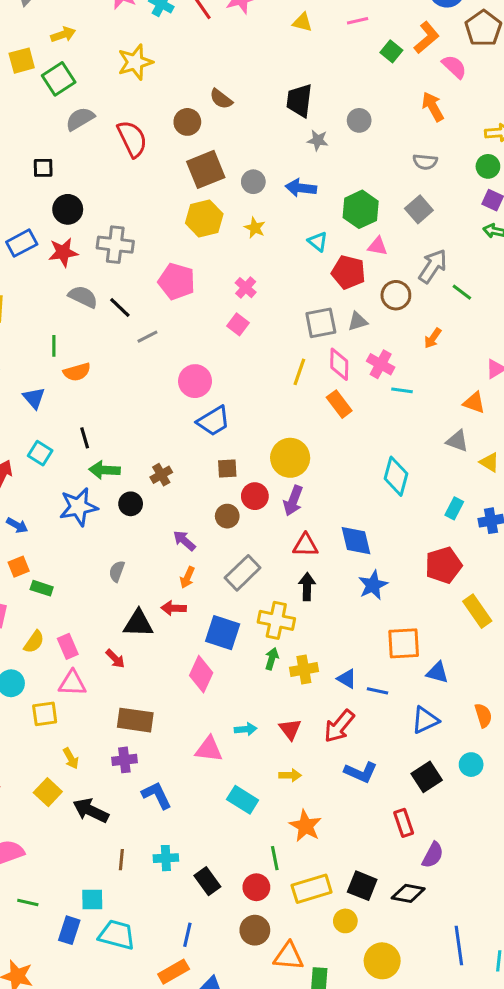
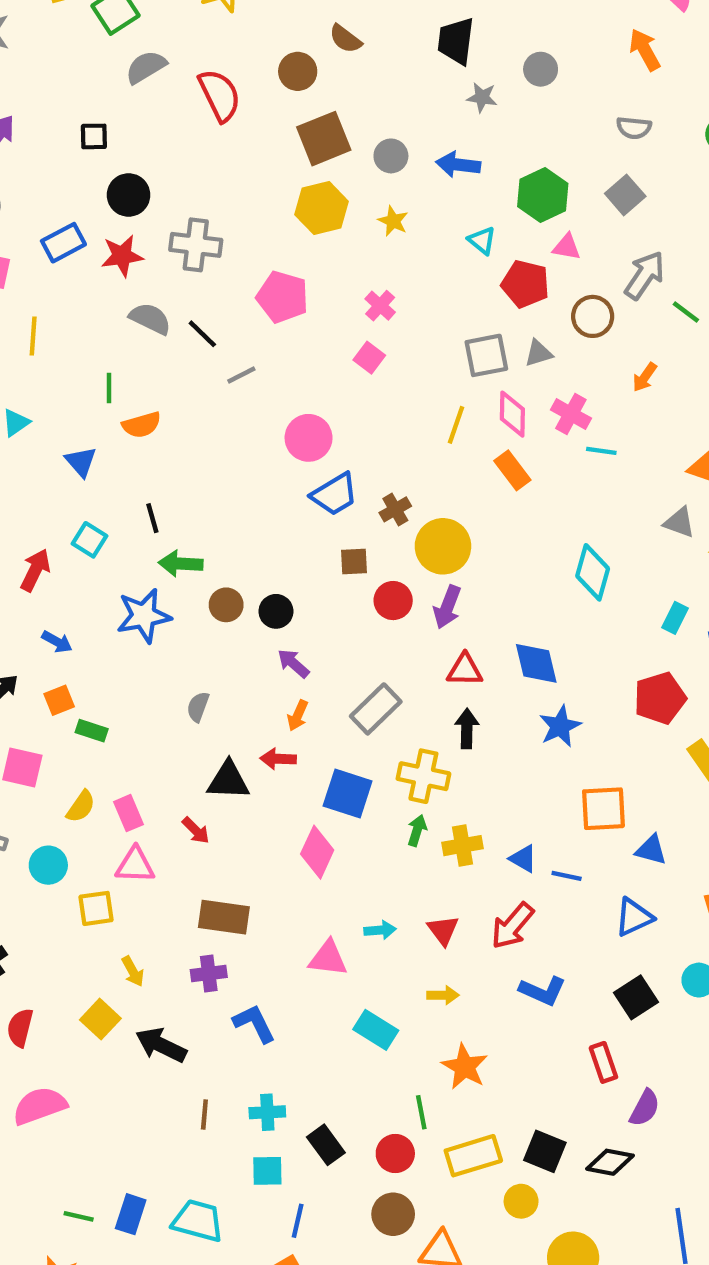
brown cross: (161, 475) -> (395, 509), moved
black circle: (131, 504) -> (276, 611), moved
brown circle: (227, 516) -> (226, 605), moved
cyan square: (92, 900) -> (267, 1171), moved
green line: (28, 903) -> (79, 1216), moved

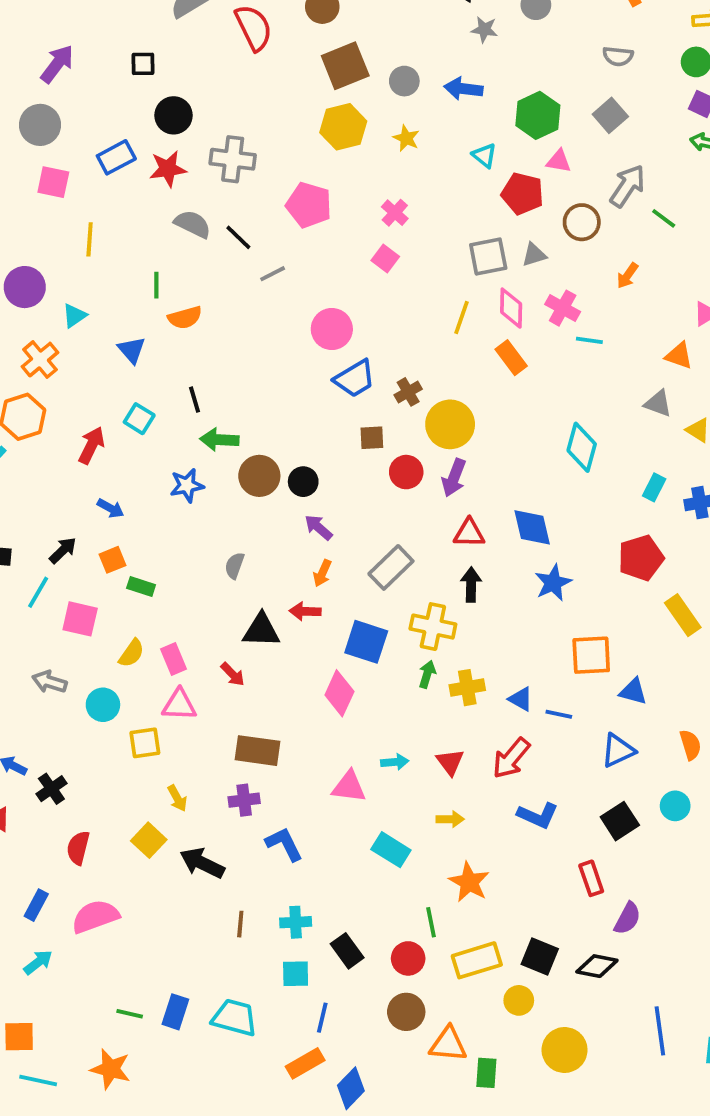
brown circle: (226, 605) -> (259, 476), size x1.4
blue star: (144, 616) -> (187, 485), size x0.7

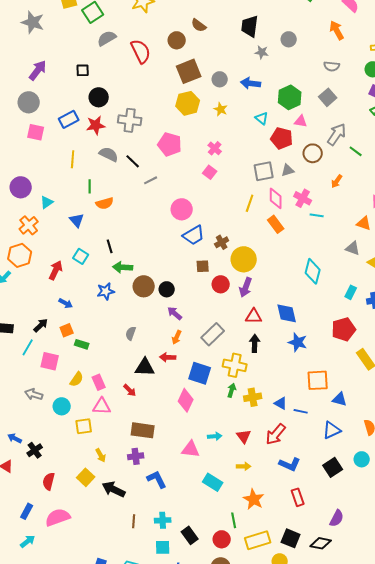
yellow line: (90, 239) -> (73, 159), moved
blue star: (553, 583) -> (298, 342), turned -30
red rectangle: (591, 878) -> (298, 497), moved

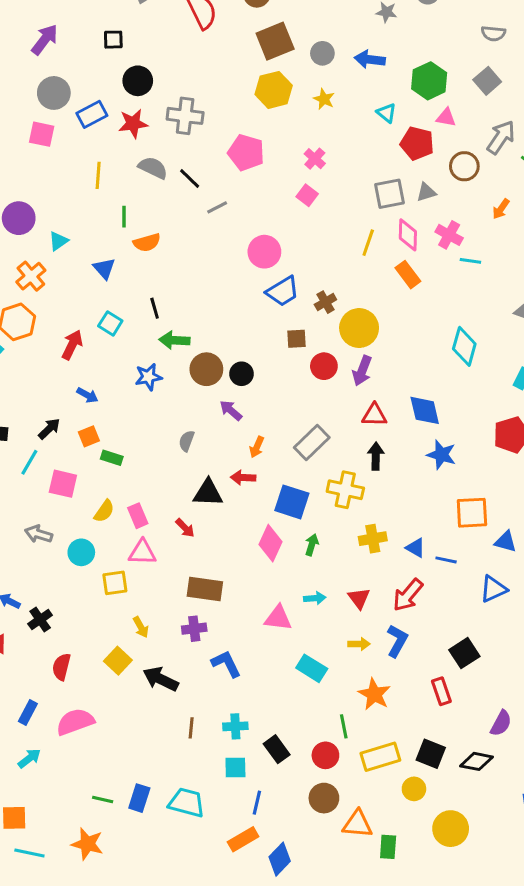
gray circle: (29, 102) -> (54, 93), moved
purple arrow: (175, 313) -> (231, 410), moved
green arrow: (232, 390) -> (312, 545), moved
blue L-shape: (290, 464) -> (397, 641), moved, turned -85
black square: (333, 467) -> (464, 653), moved

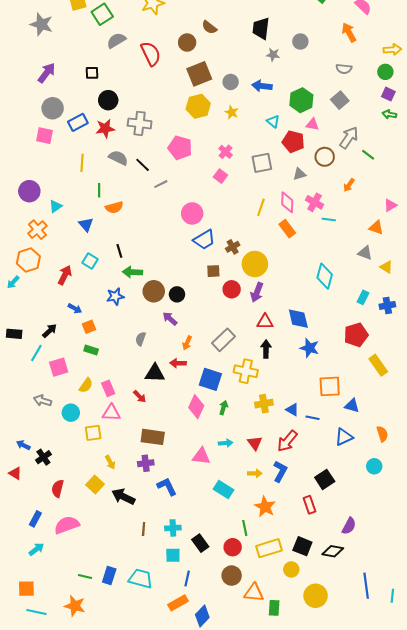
gray square: (390, 194) -> (262, 163), moved
orange square: (89, 436) -> (89, 327), moved
pink square: (63, 484) -> (59, 367), turned -30

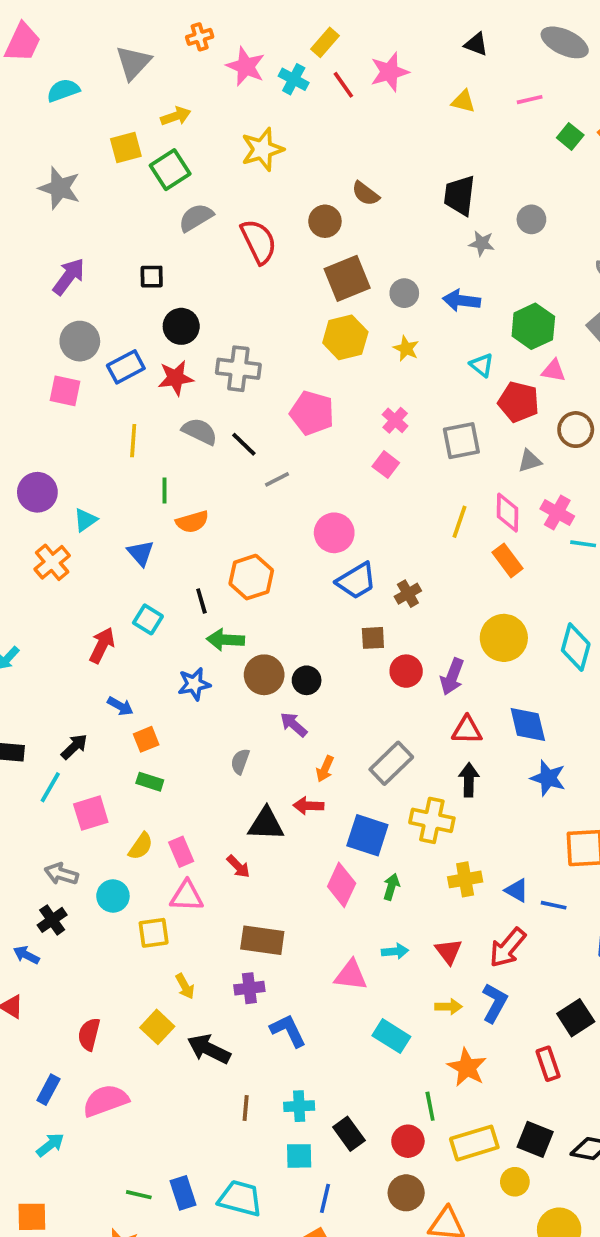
orange hexagon: (28, 260) -> (251, 577), moved
yellow circle: (255, 264) -> (504, 638), moved
black cross: (43, 457) -> (52, 920), moved
blue rectangle: (109, 576) -> (183, 1193), turned -36

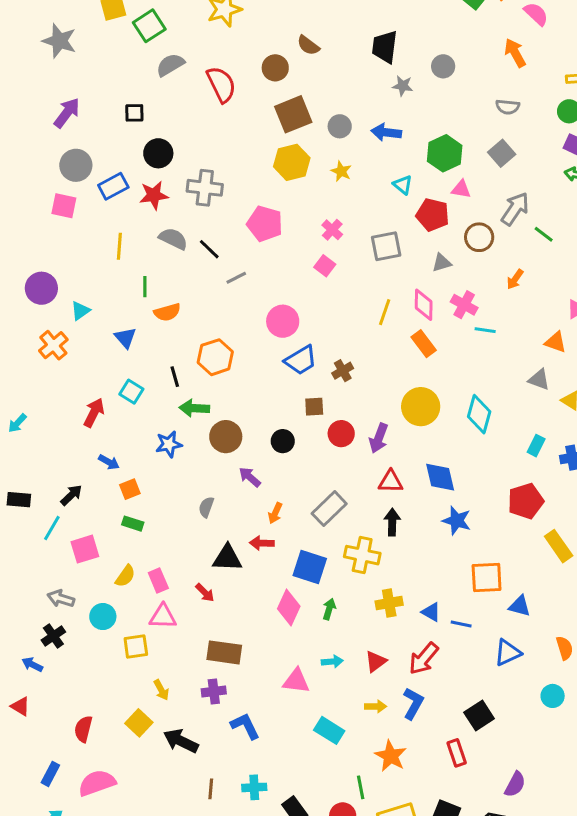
black circle: (307, 680) -> (283, 441), moved
red triangle: (449, 951) -> (376, 661), turned 30

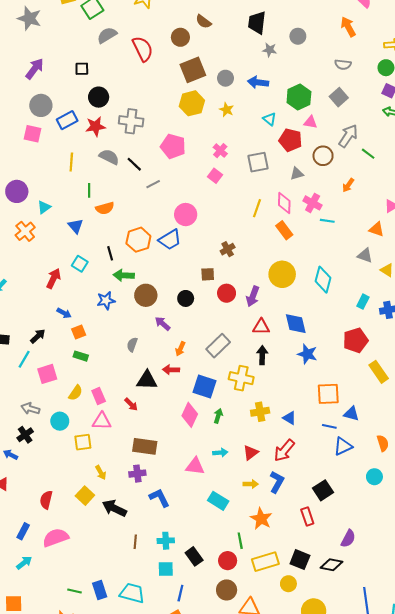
blue trapezoid: (301, 360) -> (170, 240), moved
blue line: (461, 624) -> (329, 426), moved

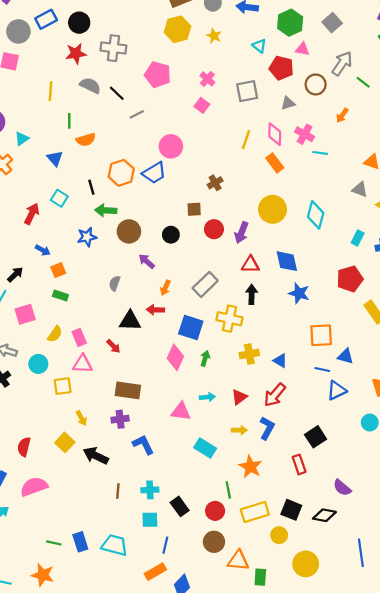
blue rectangle: (67, 120) -> (46, 19), moved
purple semicircle: (348, 539) -> (342, 488), turned 102

